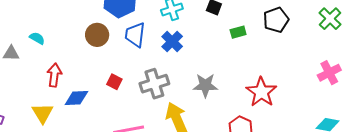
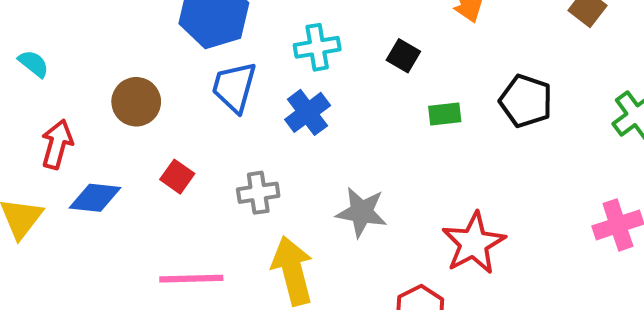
black pentagon: (276, 20) -> (526, 101), turned 30
brown circle: (97, 35) -> (136, 102), moved
gray cross: (154, 84) -> (258, 193), size x0.7

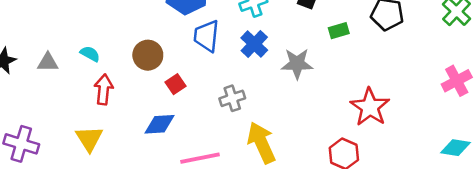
cyan semicircle: (33, 64) -> (90, 54), moved
red square: (177, 177) -> (175, 84), moved, turned 30
blue diamond: (95, 198) -> (160, 124), moved
gray star: (362, 212) -> (297, 64), moved

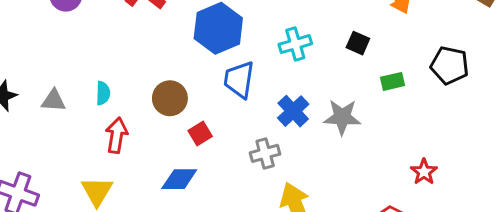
blue cross: (254, 44) -> (293, 111), moved
cyan semicircle: (90, 54) -> (103, 93), turned 60
red star: (370, 107) -> (424, 172), size x0.6

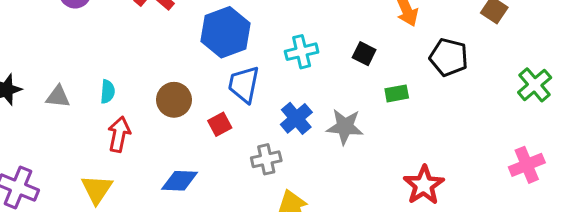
black pentagon: (450, 65) -> (449, 57), moved
red square: (200, 133) -> (220, 124), moved
red star: (424, 172) -> (424, 185), size x1.5

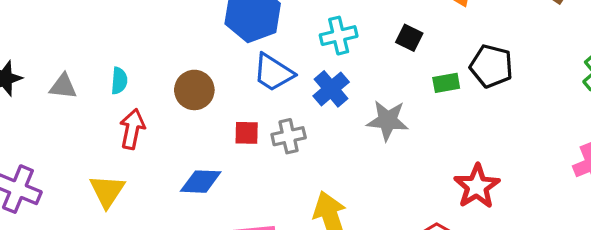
black pentagon: (449, 57) -> (491, 66), moved
blue trapezoid: (244, 84) -> (273, 73), turned -69
blue cross: (296, 118) -> (331, 89), moved
red square: (220, 124) -> (247, 133), moved, turned 30
gray cross: (266, 159) -> (289, 136), moved

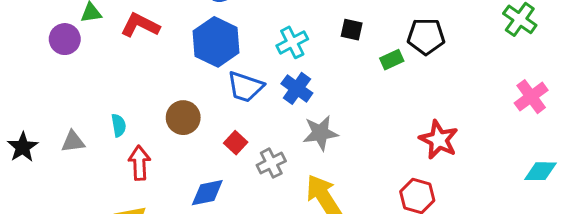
gray star: (388, 120) -> (320, 133), moved
red square: (247, 133) -> (236, 143), turned -35
gray cross: (289, 136) -> (271, 163), moved

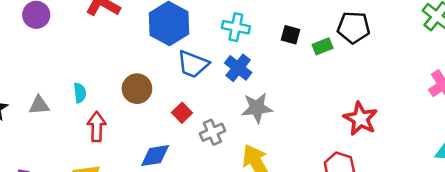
black square: (352, 30) -> (291, 35), moved
cyan cross: (292, 42) -> (236, 27), turned 36

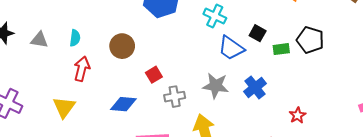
blue trapezoid: (193, 64) -> (231, 48), moved
blue cross: (238, 68) -> (255, 87), moved
red star: (360, 119) -> (298, 115), size x0.6

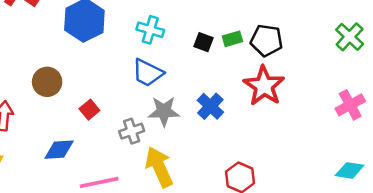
blue trapezoid: (231, 48) -> (148, 73), moved
green rectangle: (281, 49) -> (232, 39), moved
gray cross: (175, 97) -> (132, 131), moved
red star: (298, 115) -> (264, 86), moved, size x2.0

